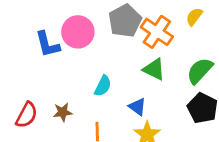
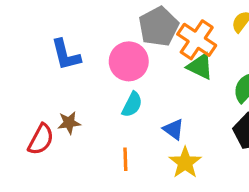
pink circle: (78, 32) -> (129, 61), moved
green triangle: (154, 69) -> (200, 66), moved
brown star: (63, 112) -> (69, 123), moved

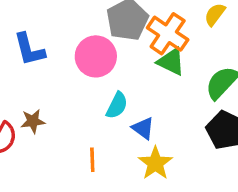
cyan semicircle: (132, 104) -> (117, 105), moved

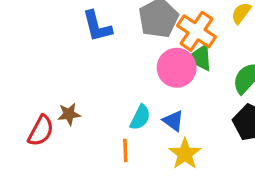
blue L-shape: (29, 49) -> (97, 26), moved
pink circle: (96, 56) -> (177, 68), moved
cyan semicircle: (117, 105) -> (140, 117), moved

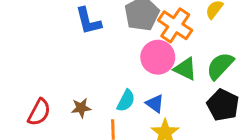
green triangle: (200, 58) -> (185, 69), moved
brown star: (69, 114) -> (81, 108), moved

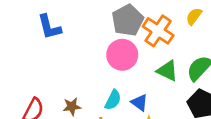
blue L-shape: (88, 21) -> (49, 27), moved
pink circle: (158, 57) -> (122, 55), moved

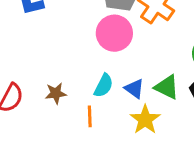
green triangle: (167, 71) -> (167, 87), moved

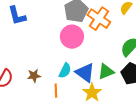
green triangle: (167, 87) -> (106, 72), turned -48
blue triangle: (134, 89) -> (85, 73), size x1.5

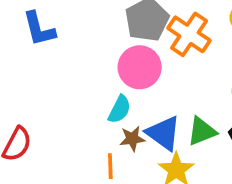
cyan semicircle: (65, 71) -> (119, 109), moved
brown star: (34, 76) -> (132, 139), moved

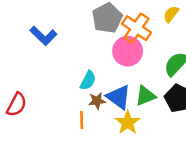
blue L-shape: (39, 29) -> (43, 36), moved, turned -32
pink circle: (140, 67) -> (128, 51), moved

